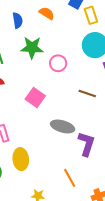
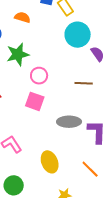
pink circle: (58, 63) -> (39, 76), moved
yellow ellipse: (21, 159) -> (50, 162), moved

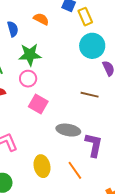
pink circle: (39, 76) -> (28, 79), moved
orange line: (90, 169) -> (75, 170), moved

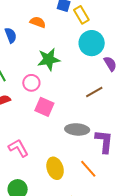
green star: (30, 55) -> (49, 59), moved
brown line: (90, 95) -> (94, 92), turned -36

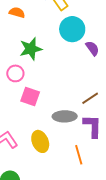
brown line: (94, 92) -> (90, 98), moved
yellow ellipse: (55, 168) -> (40, 141), moved
orange line: (88, 169) -> (79, 155), turned 30

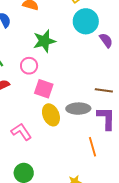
brown line: (90, 98) -> (104, 90), turned 42
yellow ellipse: (40, 141) -> (51, 115), moved

